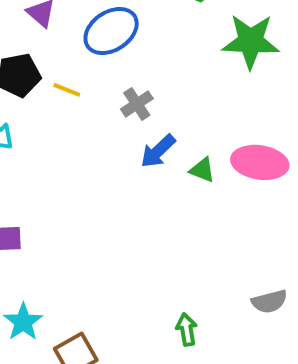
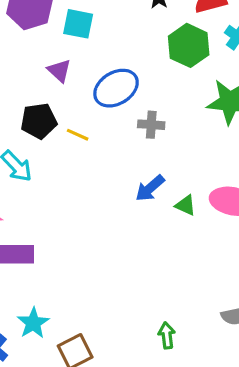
gray cross: (137, 104) -> (151, 125), moved, turned 35

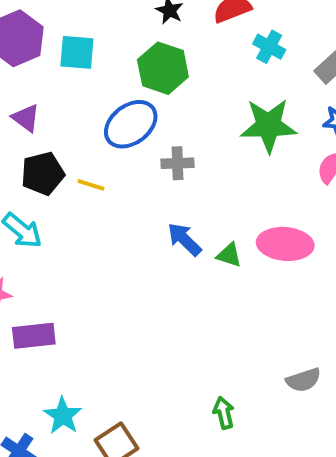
green hexagon: (189, 45) -> (163, 68), moved
purple triangle: (59, 71) -> (26, 118), moved
blue arrow: (150, 188) -> (184, 239), turned 92

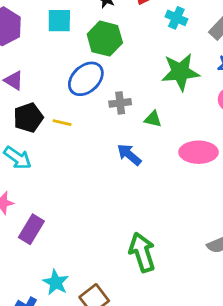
cyan square: (77, 52) -> (59, 21), moved
green triangle: (229, 255) -> (153, 119), moved
purple rectangle: (34, 336) -> (31, 229), turned -48
green arrow: (224, 413) -> (142, 252), moved, size x1.8

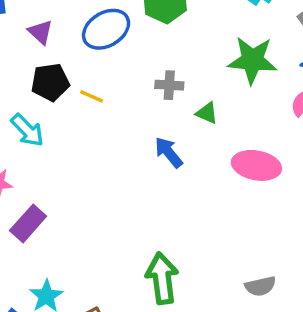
blue ellipse: (86, 79) -> (106, 29), moved

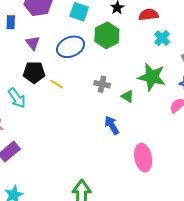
green triangle: (207, 113) -> (127, 96), moved
blue arrow: (169, 152) -> (112, 125), moved
pink ellipse: (256, 165) -> (143, 158), moved, turned 60

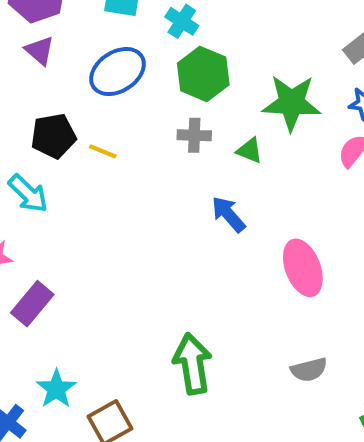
green hexagon: (107, 35) -> (203, 74), moved
cyan cross: (162, 38) -> (182, 21), moved
purple triangle: (33, 43) -> (40, 51), moved

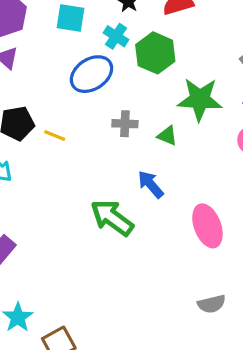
blue ellipse: (118, 72) -> (91, 74), moved
green hexagon: (203, 74) -> (155, 53), moved
green arrow: (192, 364) -> (112, 218), moved, turned -45

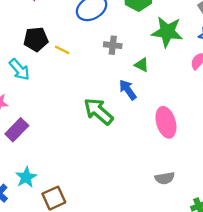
green triangle: (167, 136) -> (142, 65), moved

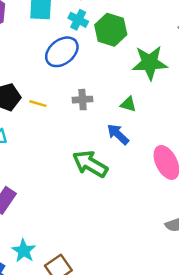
gray cross: (113, 45) -> (83, 100), moved

